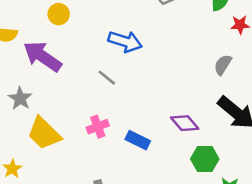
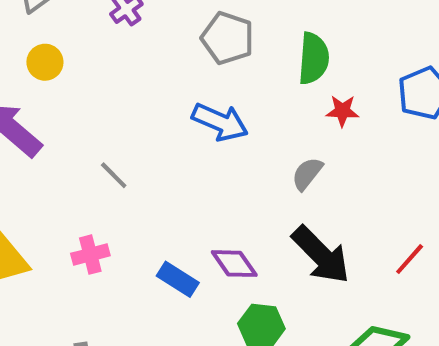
blue arrow: (125, 42) -> (220, 122), moved
blue rectangle: (138, 140) -> (178, 279), moved

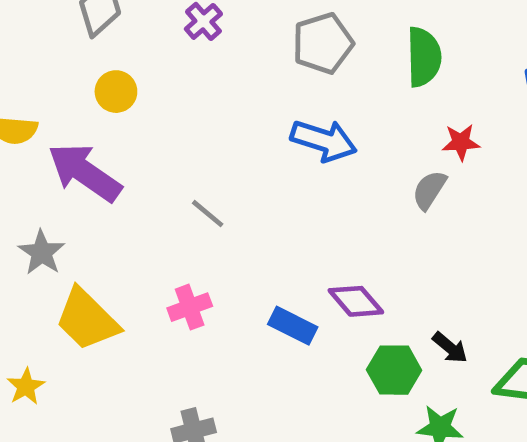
gray pentagon: (228, 38) -> (323, 43), turned -30
red star: (342, 111) -> (461, 142), moved
black arrow: (321, 255) -> (450, 348), moved, size x0.5

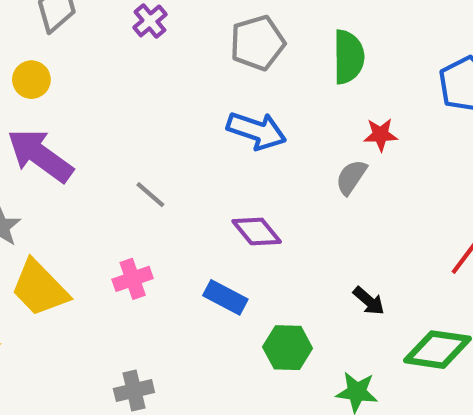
yellow circle: (116, 92) -> (31, 80), moved
purple diamond: (356, 301) -> (257, 231), moved
black arrow: (450, 348) -> (369, 301), moved
green hexagon: (394, 370) -> (288, 348), moved

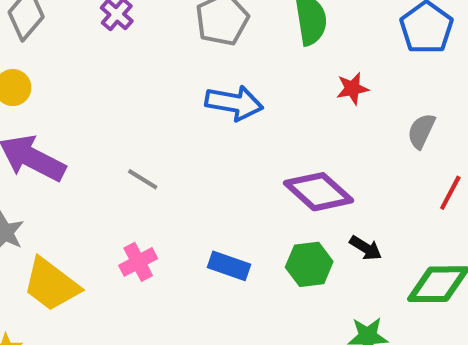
gray semicircle: (351, 177) -> (421, 131), moved
purple diamond: (257, 231) -> (318, 192), moved, size x1.4
green hexagon: (288, 348) -> (309, 264), moved

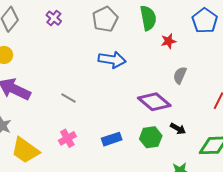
red star: (352, 88) -> (169, 41), moved
gray semicircle: (421, 131) -> (180, 75), moved
blue rectangle: (229, 266) -> (112, 139), turned -36

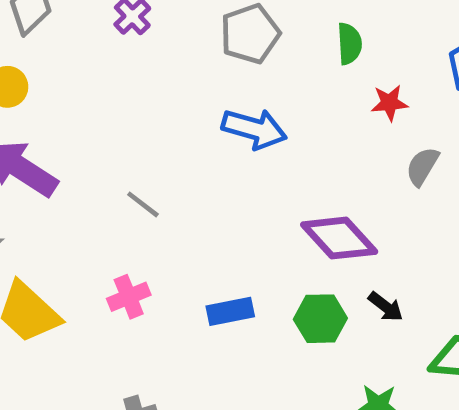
green semicircle: (148, 18) -> (349, 44), size x0.7
gray semicircle: (180, 75) -> (422, 166), moved

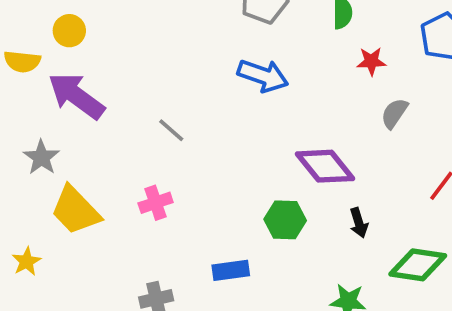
black arrow: (386, 307) -> (359, 223), turned 32
blue rectangle: (230, 311) -> (231, 270), moved
green hexagon: (320, 319) -> (285, 220), moved

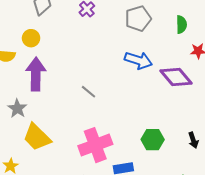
purple arrow: (76, 96) -> (36, 74), turned 56
purple diamond: (325, 166) -> (176, 77), moved
pink cross: (156, 203) -> (95, 145), moved, size x1.8

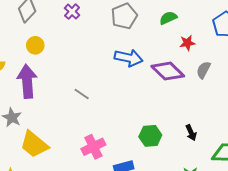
green semicircle: (181, 24) -> (168, 18), turned -108
yellow circle: (31, 38) -> (35, 45), moved
pink cross: (95, 145) -> (93, 147), size x0.7

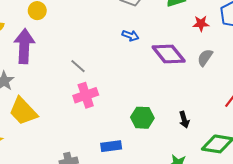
red star: (187, 43) -> (201, 24), moved
blue arrow: (129, 58) -> (130, 36), size x0.6
pink cross: (93, 147) -> (86, 95), moved

